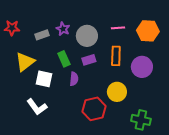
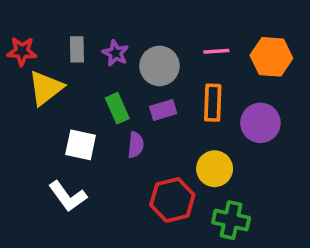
gray rectangle: (42, 35) -> (77, 49), moved, turned -72
yellow triangle: (25, 62) -> (46, 88), moved
green cross: (141, 120) -> (231, 220), moved

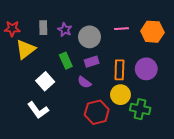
orange rectangle: (213, 103) -> (119, 70), moved
white square: (81, 145) -> (45, 81), turned 36
purple semicircle: (136, 145) -> (84, 82), moved, turned 120
green cross: (231, 220) -> (140, 109), moved

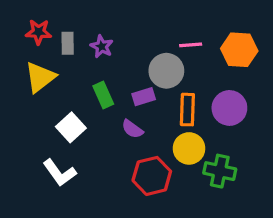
red star: (12, 29) -> (39, 32), moved
gray circle: (90, 37) -> (166, 71), moved

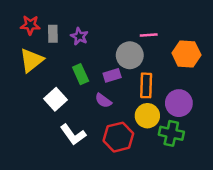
orange hexagon: (239, 50) -> (186, 54), moved
purple circle: (229, 108) -> (179, 103), moved
white L-shape: (60, 173) -> (73, 135), moved

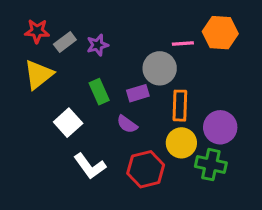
gray rectangle: (53, 34) -> (65, 42), turned 54
purple star: (79, 36) -> (98, 45), turned 30
orange hexagon: (186, 54) -> (220, 33), moved

